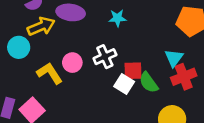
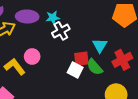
cyan star: (117, 18) -> (53, 18), moved
white cross: (105, 57) -> (61, 31), moved
cyan triangle: (174, 58) -> (100, 45), moved

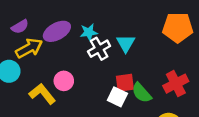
purple ellipse: (27, 17) -> (57, 31), turned -30
cyan triangle: (100, 45) -> (126, 43), moved

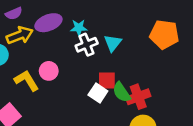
red cross: (176, 84) -> (138, 97), moved

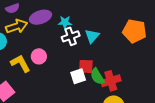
white square: (98, 93) -> (78, 76), turned 35

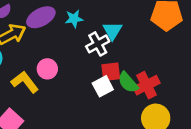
white cross: (71, 36) -> (98, 44), moved

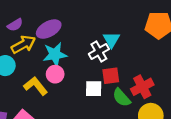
cyan star: (74, 19) -> (55, 54), moved, size x1.5
green semicircle: (128, 82) -> (122, 98), moved
white square: (103, 86) -> (94, 89), moved, turned 30

